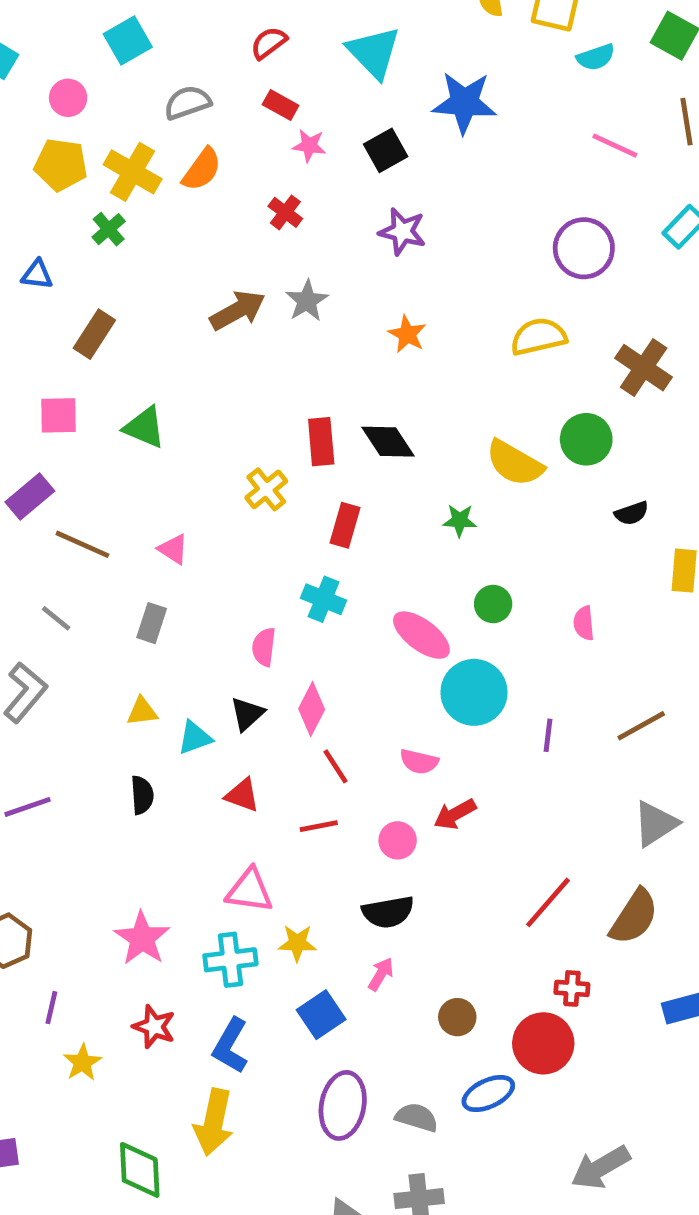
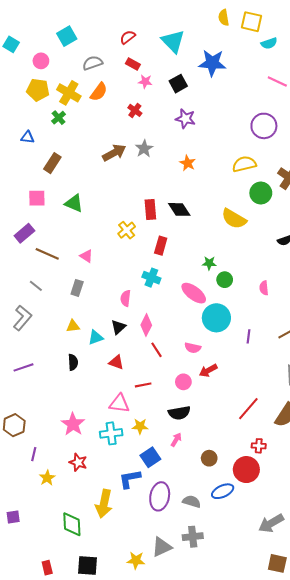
green circle: (586, 439) -> (261, 193), moved
green star: (460, 520) -> (209, 263), moved
red line: (319, 826) -> (143, 385), moved
blue L-shape: (230, 1046) -> (130, 479), moved, turned 50

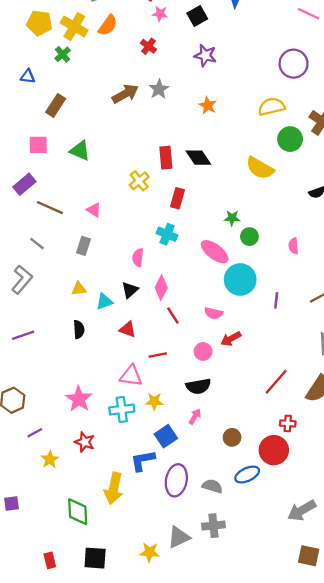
purple line: (34, 454) -> (35, 433), turned 48

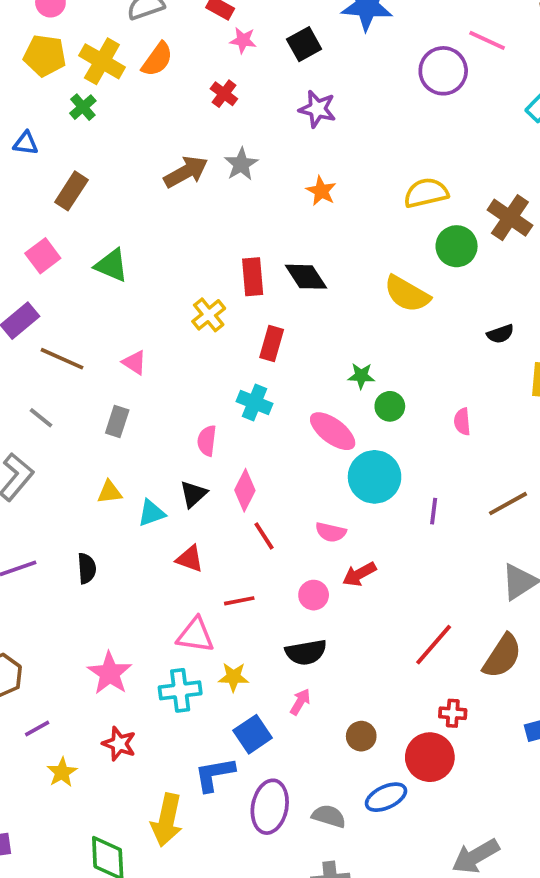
purple circle: (294, 64) -> (443, 71), moved
pink square: (38, 145) -> (43, 256), turned -36
black semicircle: (79, 329) -> (87, 568), moved

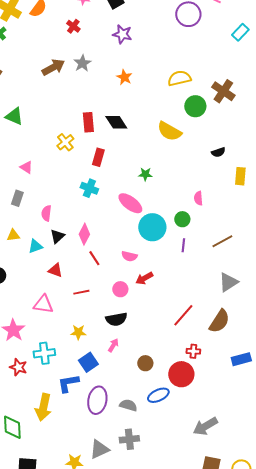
green circle: (390, 406) -> (182, 219), moved
pink semicircle: (207, 441) -> (46, 213), moved
pink triangle: (195, 635) -> (43, 304), moved
cyan cross: (180, 690) -> (44, 353), moved

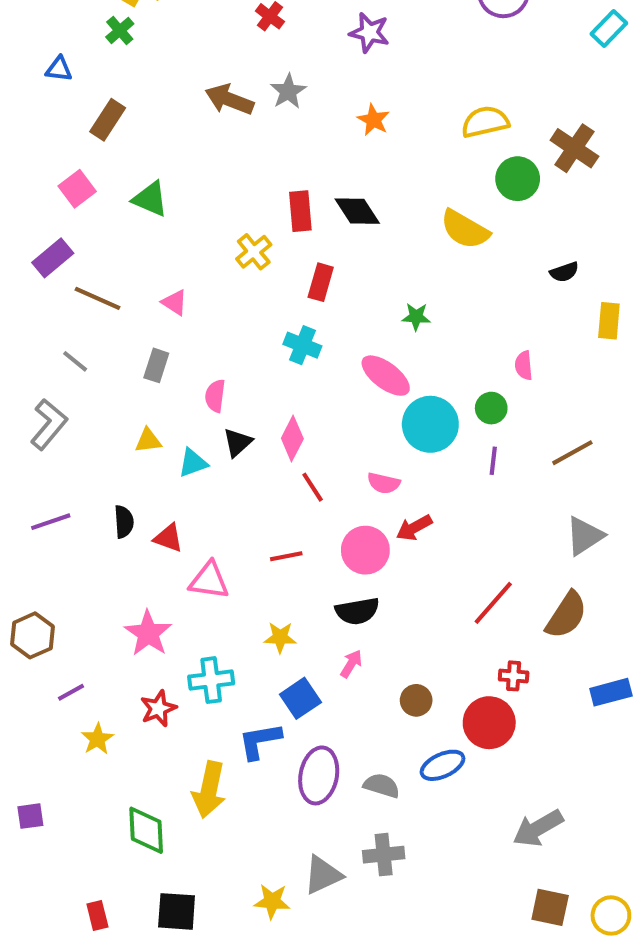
brown arrow: (53, 67) -> (229, 100), turned -130
red triangle: (55, 270) -> (168, 538), moved
pink circle: (120, 289) -> (365, 550), size x1.5
red star: (18, 367) -> (158, 708), turned 30

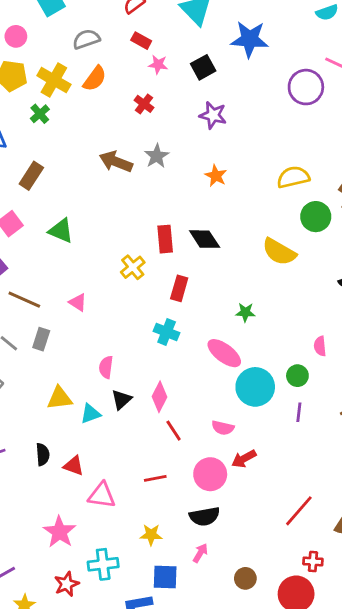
gray rectangle: (156, 365) -> (41, 339), moved
yellow triangle: (148, 441) -> (60, 398), size x1.4
blue square: (300, 698) -> (165, 577), turned 36

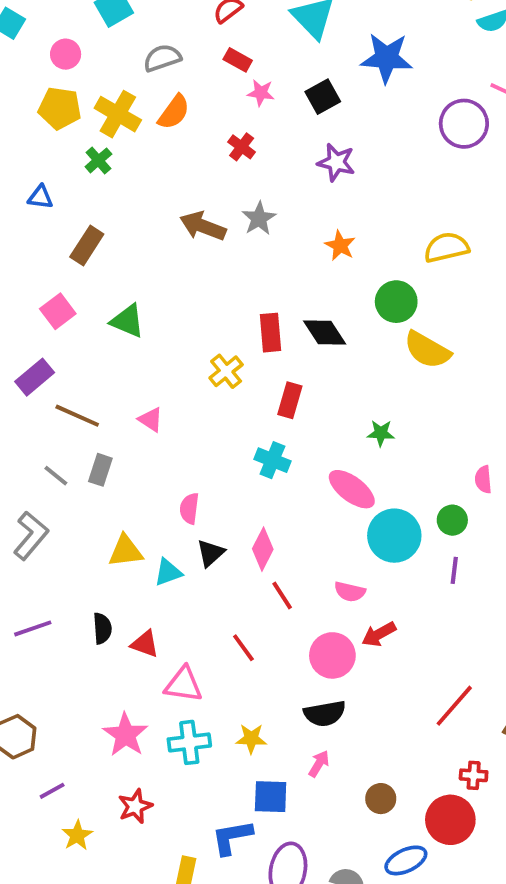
green circle: (316, 217) -> (396, 302), moved
red line: (155, 478) -> (243, 648), moved, turned 65
cyan cross: (103, 564) -> (189, 742), moved

